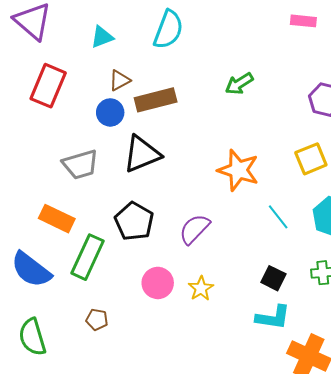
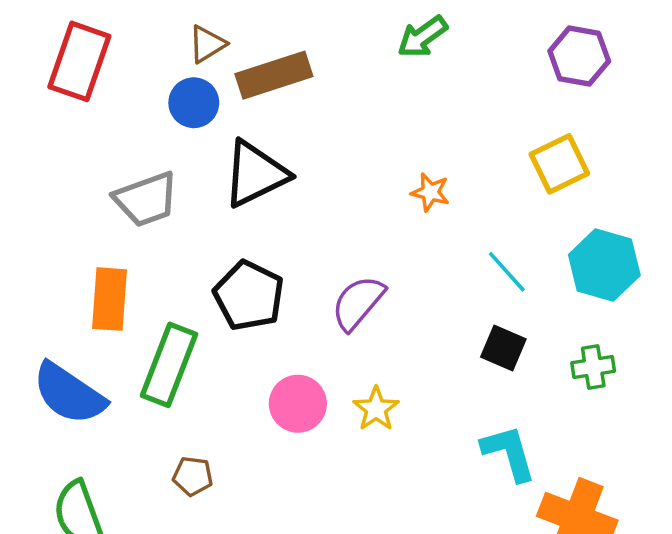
orange star: (238, 170) -> (430, 192), size x0.5
orange rectangle: (57, 219) -> (110, 299), turned 72
black square: (273, 278) -> (503, 348), moved
cyan L-shape: (273, 317) -> (509, 453), turned -111

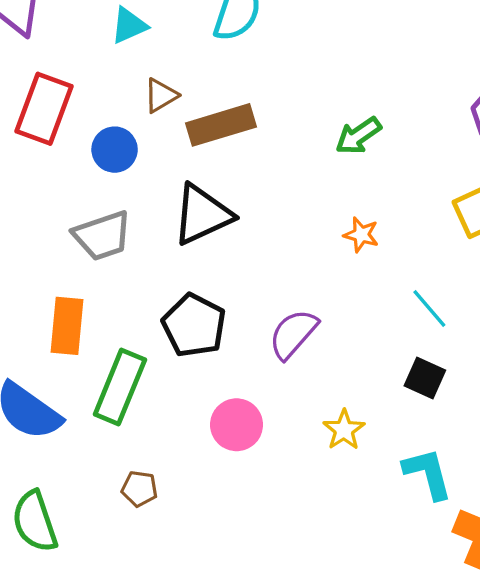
green arrow: (422, 37) -> (358, 136), moved
blue circle: (194, 103) -> (115, 150), moved
yellow star: (376, 409) -> (344, 430), moved

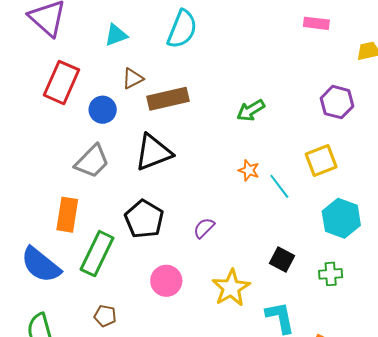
gray trapezoid: (102, 236) -> (92, 161), turned -30
cyan line: (429, 309) -> (279, 186), moved
purple semicircle: (293, 334) -> (204, 228), size x0.7
yellow star: (344, 430) -> (231, 288), size x1.5

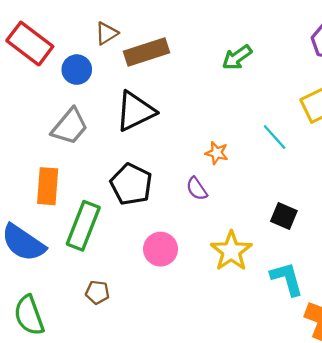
red rectangle: (61, 82) -> (30, 44), turned -72
orange star: (249, 170) -> (217, 153), moved
purple semicircle: (204, 228) -> (197, 189), turned -75

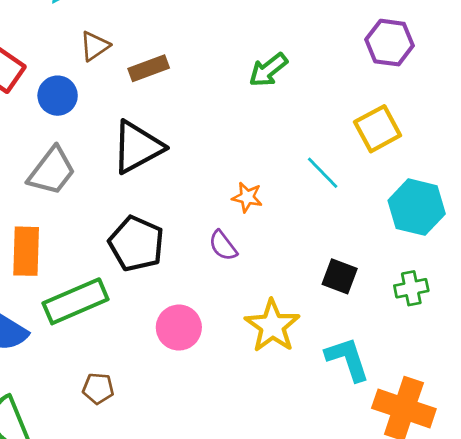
brown rectangle: (147, 52) -> (149, 68), size x0.7
green rectangle: (83, 226) -> (76, 301), turned 48

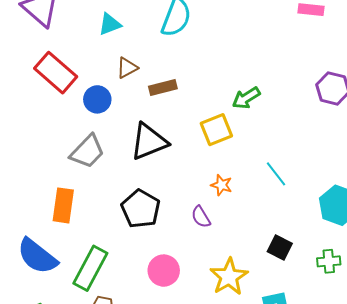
yellow square: (378, 129) -> (216, 130), moved
green rectangle: (76, 301) -> (90, 268), moved, turned -45

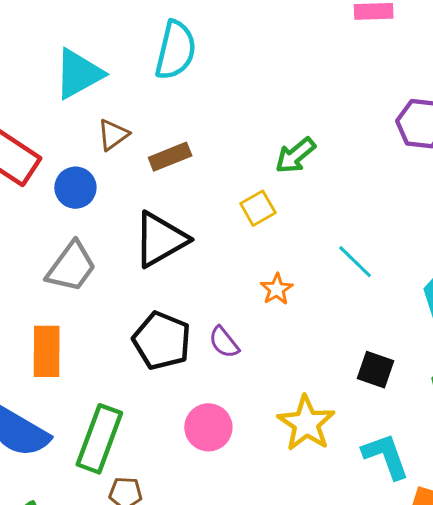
cyan triangle: (110, 24) -> (79, 74), size x1.5
yellow square: (216, 130) -> (258, 208), size x0.7
orange star: (221, 185) -> (277, 289), turned 30
purple semicircle: (201, 217) -> (224, 342), moved

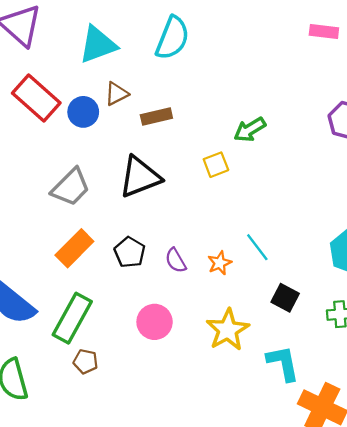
blue circle: (75, 188) -> (83, 112), moved
cyan line: (355, 262) -> (257, 247), moved
orange star: (277, 289) -> (220, 263), moved
black pentagon: (162, 341) -> (130, 252), size x0.7
orange rectangle: (47, 351) -> (74, 248), moved, turned 36

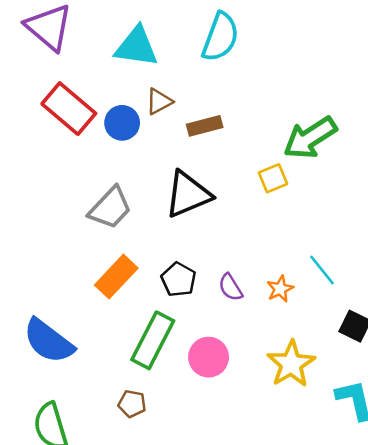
cyan triangle: (98, 45) -> (136, 47), turned 30
green arrow: (250, 130) -> (310, 138), size x1.5
green rectangle: (72, 318) -> (153, 340), moved

